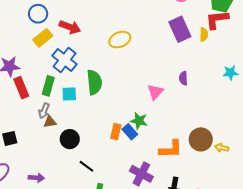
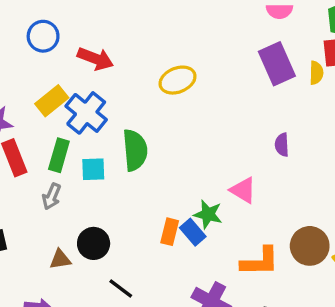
yellow rectangle: (43, 38) -> (52, 101), moved
pink triangle: (155, 92) -> (243, 190), moved, turned -42
brown triangle: (50, 122) -> (60, 259), moved

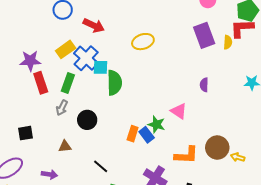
cyan square: (93, 169) -> (100, 67), moved
black circle: (94, 243) -> (87, 120), moved

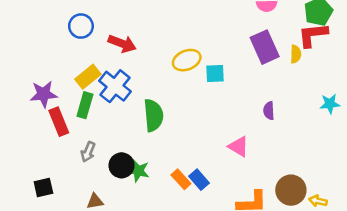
cyan square: (100, 67) -> (215, 74), moved
green rectangle: (68, 83) -> (85, 105), moved
green star: (156, 124) -> (138, 171), moved
orange rectangle: (133, 134) -> (181, 179), turned -56

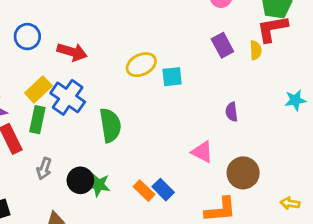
purple rectangle: (265, 47) -> (222, 45), size x0.7
brown circle: (291, 190) -> (243, 173), moved

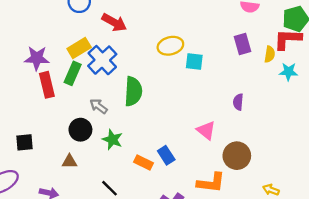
cyan star: (295, 100) -> (288, 72), moved
gray arrow: (44, 169) -> (99, 106), moved, turned 96
black circle: (80, 180) -> (80, 130), moved
orange rectangle: (144, 191) -> (144, 162), moved, turned -30

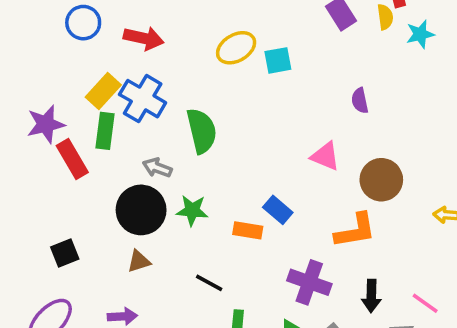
black circle: (80, 130) -> (141, 210), size x1.4

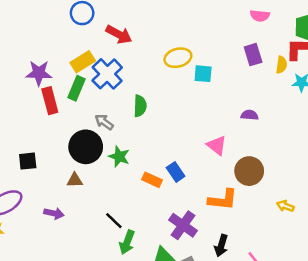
purple semicircle: (360, 101) -> (250, 115), turned 91
green semicircle: (202, 131) -> (140, 106), size x0.7
black line: (209, 283) -> (114, 221), moved

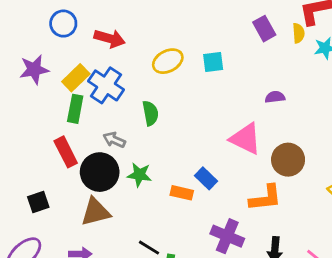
yellow ellipse: (178, 58) -> (168, 61), moved
purple star: (39, 73) -> (34, 69), moved
red rectangle: (50, 101) -> (66, 152), moved
pink triangle: (217, 145) -> (246, 139), size x1.4
brown triangle: (75, 180) -> (96, 212), size x1.6

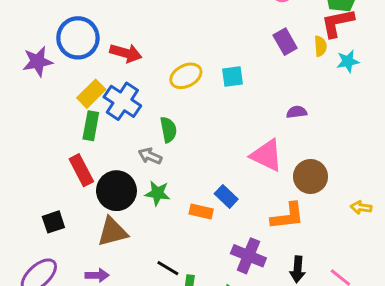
blue circle: (63, 24) -> (78, 38), size x1.5
purple star: (34, 69) -> (38, 62), moved
gray arrow: (114, 140) -> (150, 156), moved

